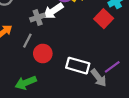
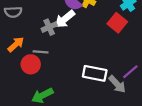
gray line: (27, 41) -> (41, 52), turned 72
red circle: (43, 54) -> (31, 64), moved

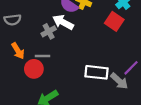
white arrow: (65, 19) -> (63, 22), turned 72
orange arrow: (16, 44) -> (18, 51), turned 105

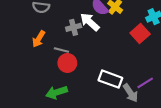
orange arrow: (18, 51) -> (39, 39), turned 49
red circle: (34, 69) -> (67, 63), moved

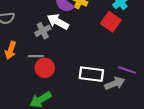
purple line: (145, 83) -> (127, 70), turned 63
gray arrow: (131, 93) -> (115, 83), turned -66

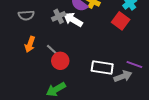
gray cross: (43, 31) -> (59, 16), moved
gray line: (36, 56) -> (53, 50), turned 40

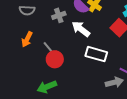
white arrow: (73, 20) -> (81, 29), moved
white rectangle: (102, 67) -> (96, 54), moved

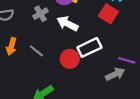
white rectangle: (96, 54) -> (89, 47), turned -30
red circle: (55, 59) -> (70, 59), moved

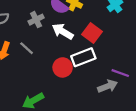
red square: (108, 14) -> (92, 33), moved
gray line: (36, 51) -> (27, 48), moved

